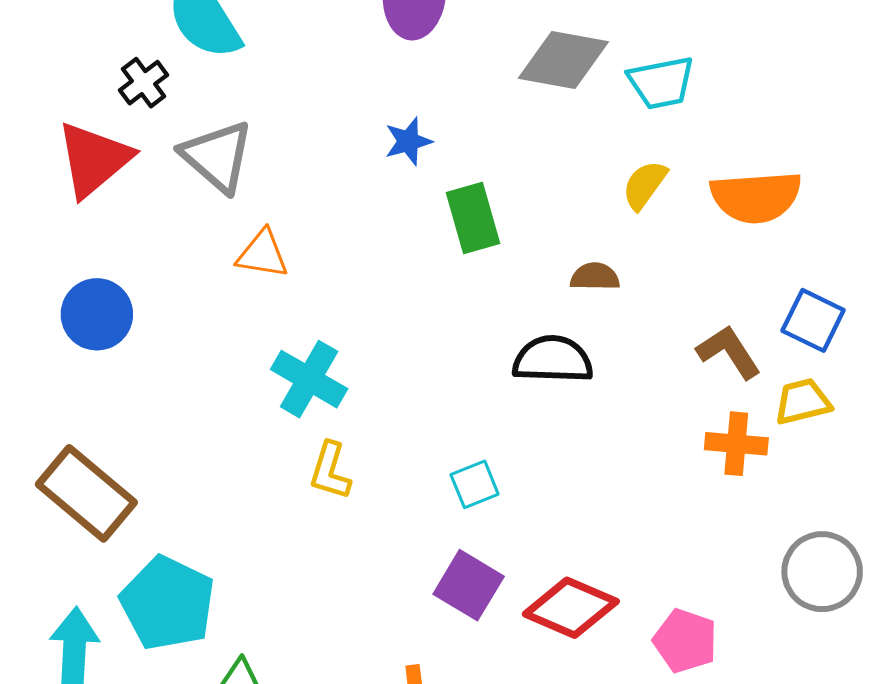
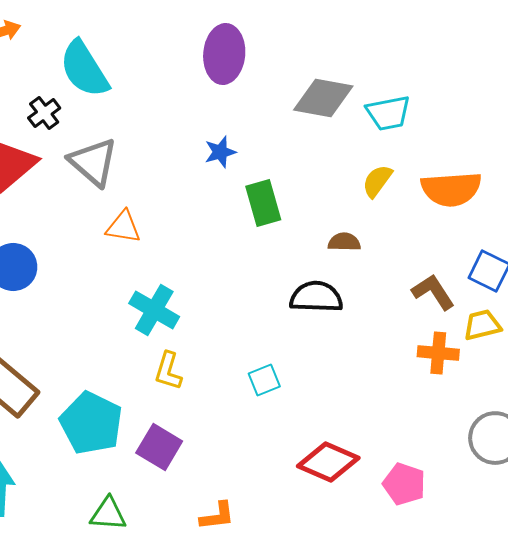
purple square: (469, 585) -> (159, 447), moved
cyan pentagon: (168, 603) -> (91, 423), moved

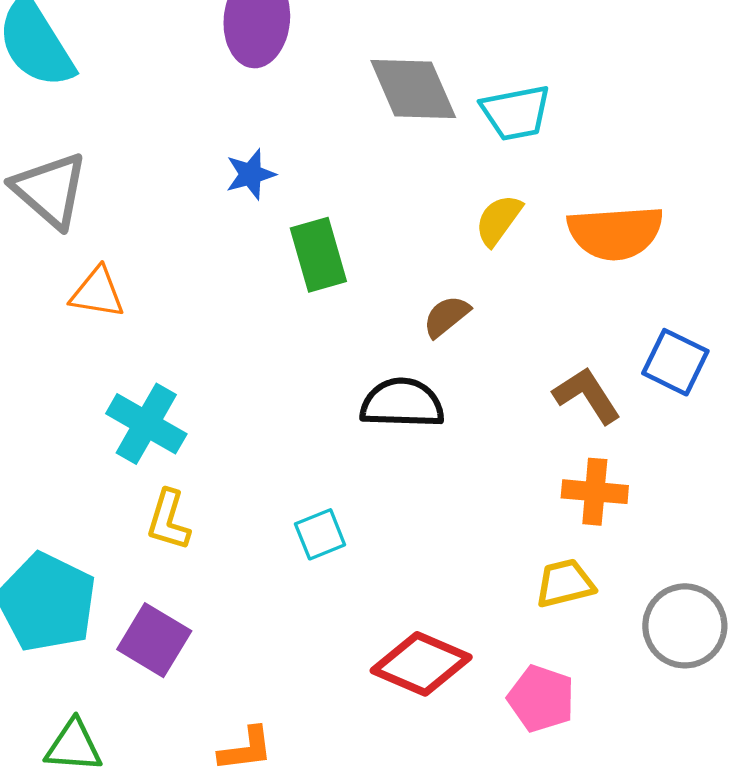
gray diamond: (323, 98) -> (413, 89), turned 56
brown semicircle: (344, 242) -> (446, 316), turned -40
yellow trapezoid: (482, 325) -> (565, 583), moved

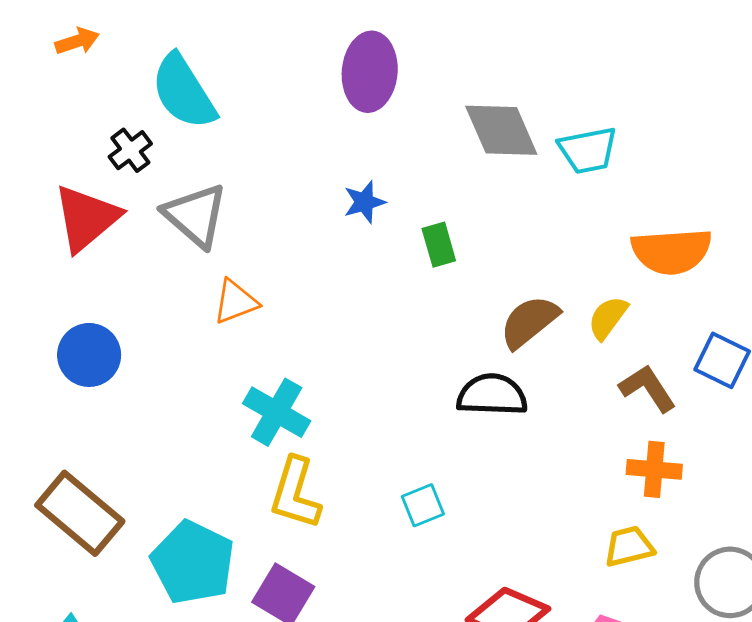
yellow semicircle: (498, 220) -> (608, 318), moved
green rectangle: (318, 255) -> (439, 245), moved, size x0.7
orange triangle: (97, 293) -> (235, 302), turned -30
brown semicircle: (446, 316) -> (529, 322), size x1.5
yellow L-shape: (168, 520) -> (295, 493), size x1.4

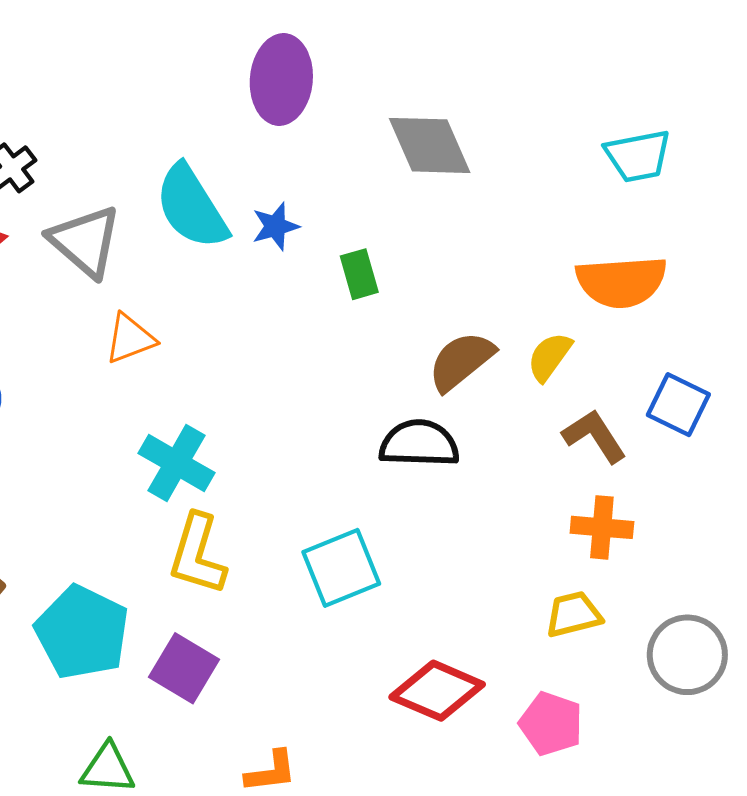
cyan semicircle: (184, 92) -> (191, 207), moved
cyan trapezoid: (588, 150) -> (638, 156), moved
cyan square: (423, 505) -> (341, 568), size x1.6

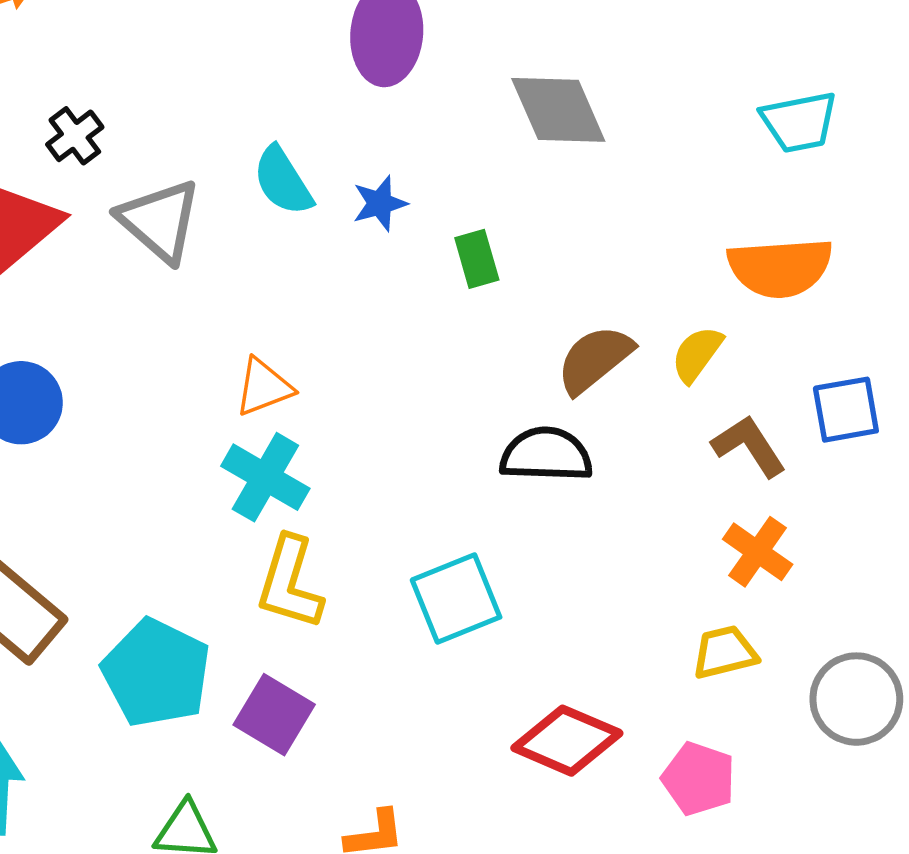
cyan semicircle: (191, 207) -> (283, 181), size x0.7
orange triangle: (130, 339) -> (264, 387), moved
blue square: (678, 405) -> (846, 410), turned -36
orange cross: (602, 527) -> (758, 552), turned 30

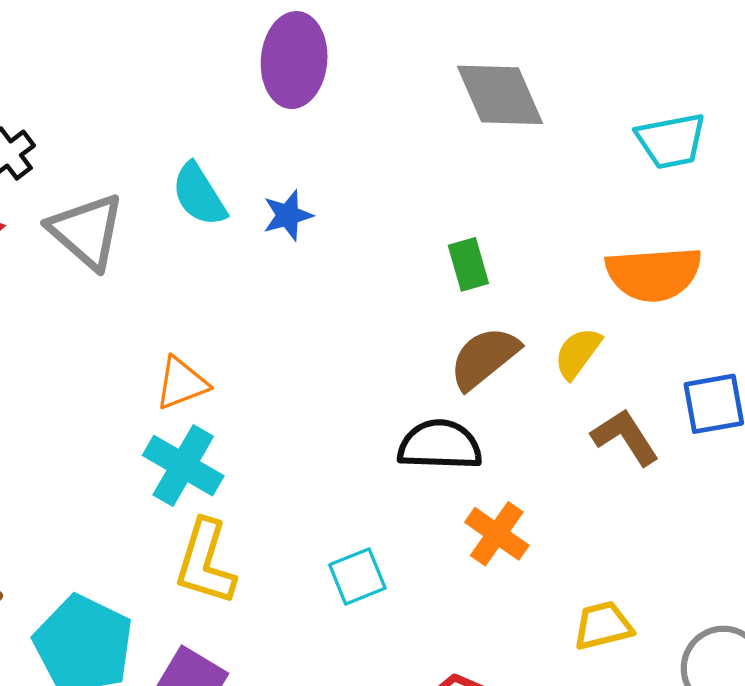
gray diamond: (558, 110) -> (500, 95), moved
green rectangle: (477, 259) -> (468, 264), moved
orange cross: (758, 552) -> (497, 534), moved
cyan square: (456, 599) -> (357, 576), size x0.7

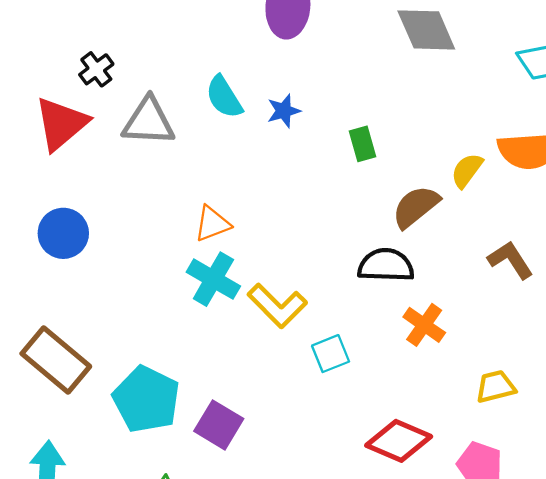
gray triangle: (87, 231) -> (148, 122), turned -38
green rectangle: (468, 264) -> (362, 144), moved
yellow semicircle: (578, 353) -> (467, 170), moved
yellow L-shape: (205, 562) -> (277, 306), moved, turned -62

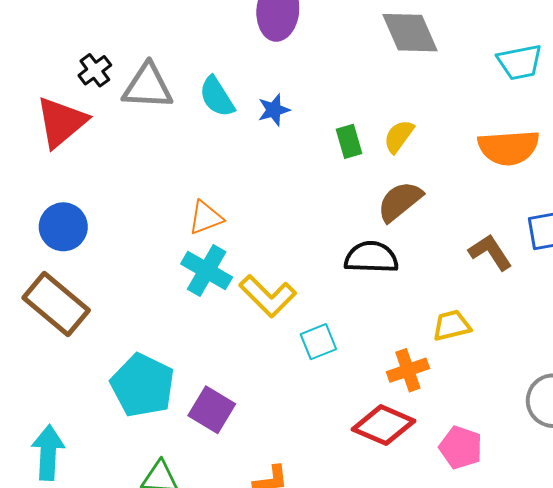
gray triangle: (148, 122) -> (148, 87), moved
yellow semicircle: (467, 170) -> (399, 136), moved
orange cross: (424, 325) -> (408, 370), moved, turned 36
brown rectangle: (56, 360) -> (56, 304), moved
yellow trapezoid: (496, 387) -> (452, 325), moved

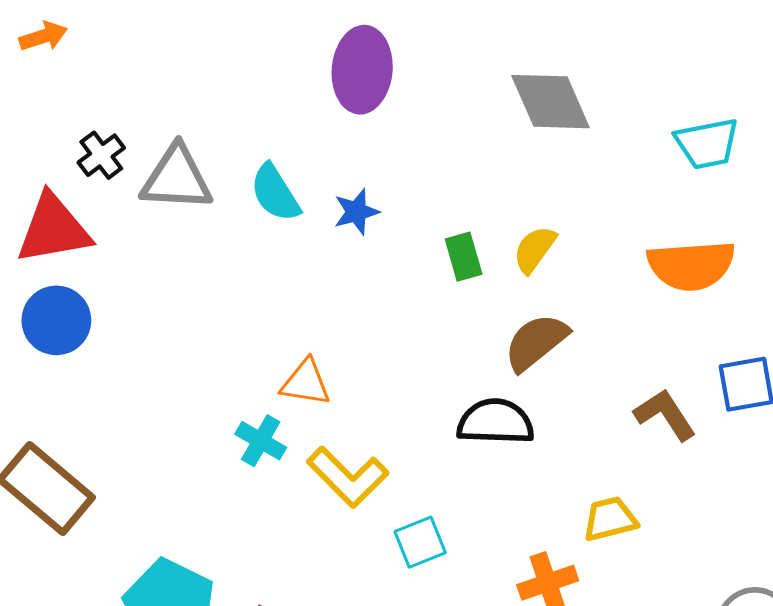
red triangle: (61, 122) -> (53, 229), turned 30
orange triangle: (206, 218) -> (306, 383), moved, turned 30
blue circle: (63, 227) -> (56, 320), moved
cyan cross: (207, 271) -> (261, 441), size x0.7

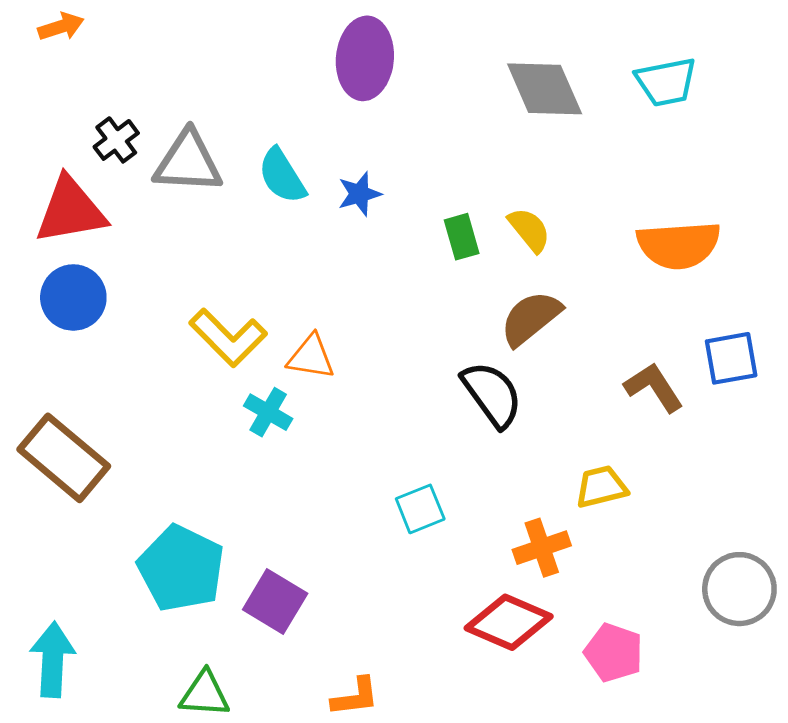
cyan trapezoid: (707, 144) -> (666, 82), moved
yellow semicircle: (535, 249) -> (529, 230), turned 105
black semicircle: (495, 422) -> (492, 394), turned 52
yellow L-shape: (348, 477) -> (228, 338), moved

